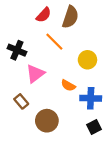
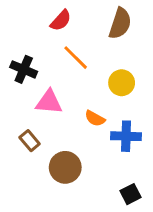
brown semicircle: (70, 17) -> (120, 23), moved
pink triangle: (35, 74) -> (49, 102), turned 42
black square: (94, 127) -> (130, 194), moved

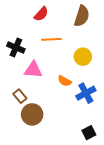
orange line: (76, 58) -> (51, 39), turned -48
blue cross: (126, 136) -> (86, 93), turned -30
brown circle: (65, 167) -> (32, 114), moved

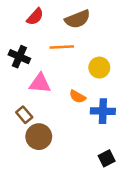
red semicircle: (41, 14) -> (35, 17), moved
brown semicircle: (82, 16) -> (78, 19), moved, turned 50
blue cross: (86, 93) -> (103, 111), turned 30

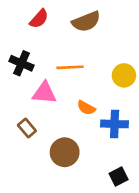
orange line: (62, 47) -> (70, 67), moved
yellow circle: (99, 68) -> (124, 75), moved
brown circle: (39, 137) -> (65, 152), moved

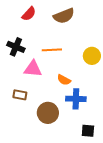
blue cross: (115, 124) -> (76, 99), moved
brown rectangle: (27, 128) -> (20, 95), turned -40
black square: (119, 176) -> (88, 131), turned 32

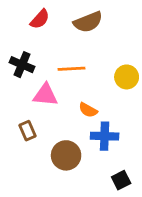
brown rectangle: (20, 95) -> (28, 131), turned 56
black square: (88, 131) -> (121, 180), turned -32

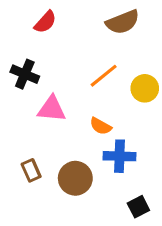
brown semicircle: (88, 22) -> (123, 22), moved
orange line: (72, 69) -> (104, 76), moved, turned -36
brown rectangle: (28, 131) -> (31, 170), moved

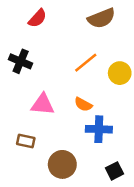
pink triangle: (52, 109) -> (43, 104), moved
brown rectangle: (31, 170) -> (26, 141), turned -54
brown circle: (75, 178) -> (62, 164), moved

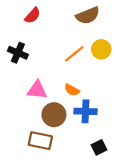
yellow circle: (120, 73) -> (101, 49), moved
brown rectangle: (26, 141) -> (40, 141), moved, size x1.5
brown circle: (62, 164) -> (54, 115), moved

